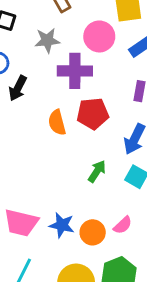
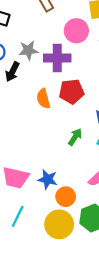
gray star: (47, 40) -> (28, 50), moved
orange circle: (93, 232) -> (66, 197), moved

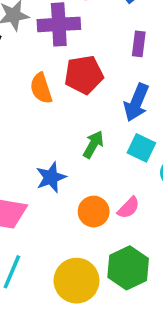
blue star: (48, 179) -> (51, 177), moved, turned -30
orange circle: (66, 197) -> (94, 212), moved

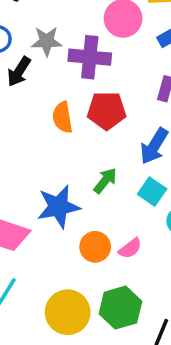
blue star: (51, 177) -> (58, 207), size x1.4

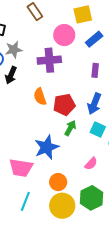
gray star: (47, 41) -> (14, 50), moved
red pentagon: (107, 111) -> (64, 105), moved
orange circle: (95, 247) -> (58, 182), moved

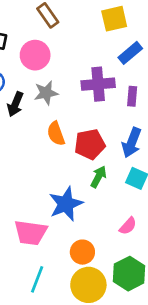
pink circle: (64, 35) -> (35, 55), moved
gray star: (14, 50) -> (46, 93), moved
purple cross: (49, 60) -> (98, 84), moved

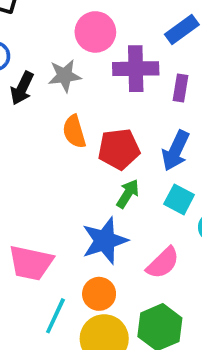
pink circle: (35, 55) -> (95, 32), moved
blue star: (66, 204) -> (105, 241), moved
pink semicircle: (128, 226) -> (163, 263), size x1.4
cyan line: (37, 279) -> (55, 316), moved

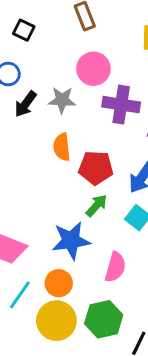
pink semicircle: (163, 263) -> (115, 267), turned -40

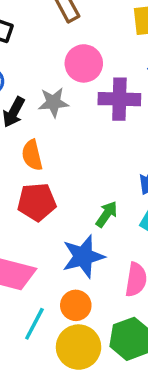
orange semicircle: (62, 147) -> (32, 155), moved
red pentagon: (96, 168) -> (37, 202), moved

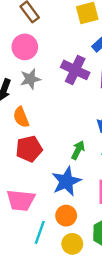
pink circle: (84, 63) -> (25, 47), moved
purple cross: (119, 99) -> (75, 70), turned 32
yellow circle: (79, 347) -> (72, 244), size x0.7

